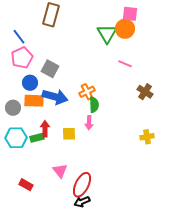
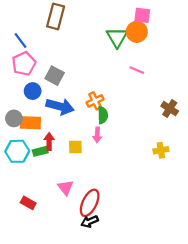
brown cross: (145, 92) -> (170, 109), moved
orange rectangle: (34, 101) -> (30, 123), moved

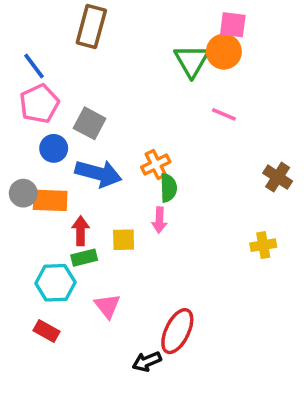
cyan hexagon: (17, 151) -> (55, 283), moved
green rectangle: (40, 151) -> (84, 258), moved
red ellipse: (90, 203) -> (177, 331), moved

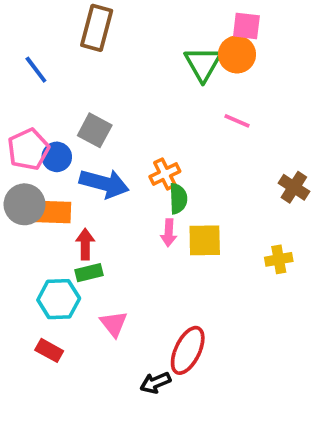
pink pentagon: (39, 104) -> (28, 149), moved
gray circle: (23, 193) -> (25, 204), size x1.4
yellow square: (124, 240) -> (205, 240), moved, size x1.4

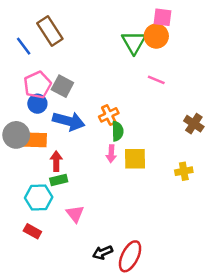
brown rectangle: (97, 28) -> (50, 31), moved, turned -48
pink pentagon: (28, 149) -> (37, 85), moved
red ellipse: (188, 350) -> (130, 256), moved

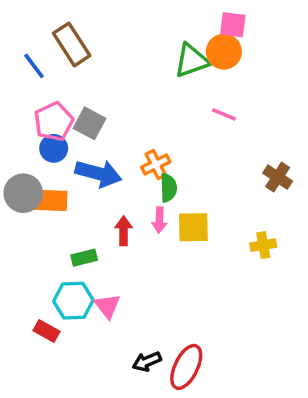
green triangle: (134, 42) -> (192, 61), turned 40
red arrow: (56, 161) -> (124, 231), moved
cyan hexagon: (39, 197) -> (73, 301), moved

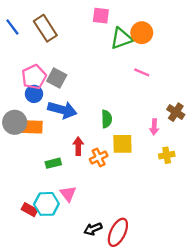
pink square: (233, 25) -> (101, 16), moved
blue line: (34, 66) -> (12, 27), moved
orange cross: (156, 164) -> (99, 157), moved
pink arrow: (159, 220) -> (154, 127), moved
cyan hexagon: (73, 301) -> (46, 204), moved

